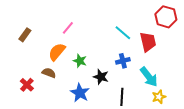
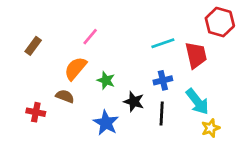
cyan line: (123, 33) -> (163, 43), turned -60
red cross: (27, 85) -> (36, 112), turned -32
black line: (122, 97) -> (162, 113), moved

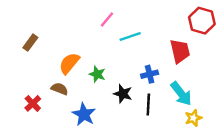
pink line: (90, 37) -> (107, 19), moved
cyan line: (163, 43) -> (130, 36), moved
red cross: (36, 112) -> (33, 103), turned 35
blue star: (106, 123) -> (84, 114), moved

